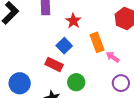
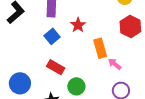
blue square: (64, 46) -> (52, 36), moved

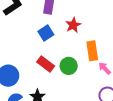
green circle: (76, 86) -> (69, 66), moved

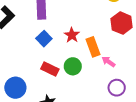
red star: (73, 25) -> (72, 35), moved

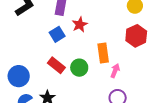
red star: (72, 35) -> (80, 25), moved
pink arrow: (108, 62) -> (115, 71), turned 64

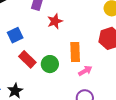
blue square: (57, 34) -> (15, 35), moved
pink arrow: (115, 71) -> (85, 71), turned 32

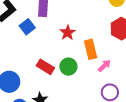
red star: (55, 21) -> (68, 33), moved
blue square: (15, 35) -> (27, 27), moved

